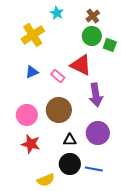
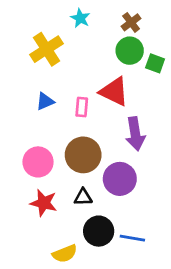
pink rectangle: (58, 76) -> (82, 107), turned 56
purple circle: (98, 133) -> (120, 179), moved
black triangle: (70, 140) -> (83, 197), moved

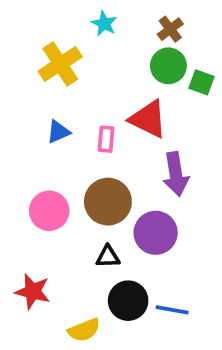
red star: (44, 203) -> (33, 291), moved

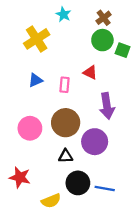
red triangle: (148, 119) -> (90, 72), size x0.6

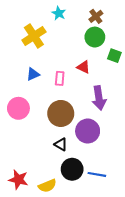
green square: (123, 50) -> (114, 56), moved
pink circle: (30, 128) -> (18, 108), moved
black triangle: (66, 156) -> (61, 144), turned 32
red star: (20, 177) -> (18, 180), moved

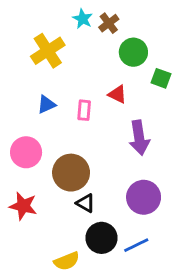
brown cross: (96, 16) -> (109, 23), moved
brown circle: (61, 113) -> (71, 173), moved
purple circle: (88, 131) -> (144, 197), moved
blue line: (97, 174) -> (136, 245), turned -36
red star: (18, 180) -> (23, 206), moved

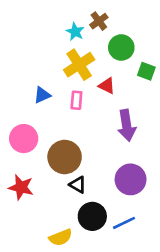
cyan star: (83, 19) -> (75, 32), moved
yellow cross: (48, 51) -> (79, 65), moved

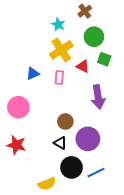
brown cross: (99, 21) -> (85, 11), moved
green square: (146, 71) -> (104, 59), moved
brown circle: (65, 157) -> (65, 121), moved, size x0.6
purple circle: (131, 179) -> (88, 139), moved

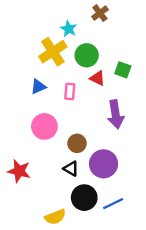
green circle: (94, 37) -> (87, 55), moved
yellow cross: (61, 50) -> (53, 52), moved
pink circle: (18, 107) -> (44, 126), moved

